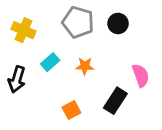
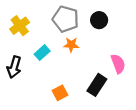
yellow cross: (24, 30) -> (20, 26), turned 30
orange star: (85, 66) -> (71, 45), moved

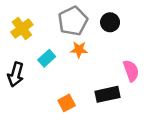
gray pentagon: (66, 19) -> (73, 21), turned 30
black rectangle: (97, 85) -> (108, 94), turned 45

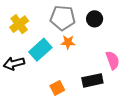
gray pentagon: (73, 21) -> (63, 18), turned 30
cyan rectangle: (47, 58) -> (40, 50), size x1.5
black arrow: (16, 74) -> (14, 63), turned 60

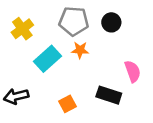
black arrow: (14, 63) -> (16, 96), moved
black rectangle: (92, 80) -> (109, 95), turned 30

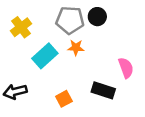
black circle: (111, 22) -> (97, 17), moved

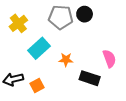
orange star: (76, 48) -> (66, 60), moved
orange square: (64, 99) -> (37, 85), moved

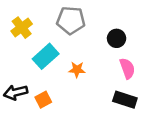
black circle: (85, 14) -> (117, 38), moved
black rectangle: (90, 78) -> (125, 100), moved

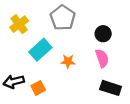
gray pentagon: (71, 20) -> (63, 18), turned 30
pink semicircle: (127, 68) -> (102, 58), moved

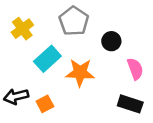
black circle: (103, 34) -> (111, 41), moved
pink semicircle: (102, 58) -> (135, 69), moved
orange star: (68, 61) -> (80, 73), size x1.6

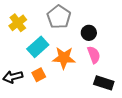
pink semicircle: (135, 69) -> (94, 55), moved
orange square: (45, 104) -> (39, 75), moved

